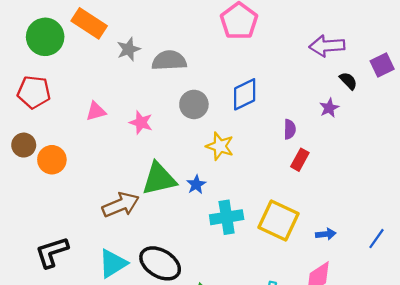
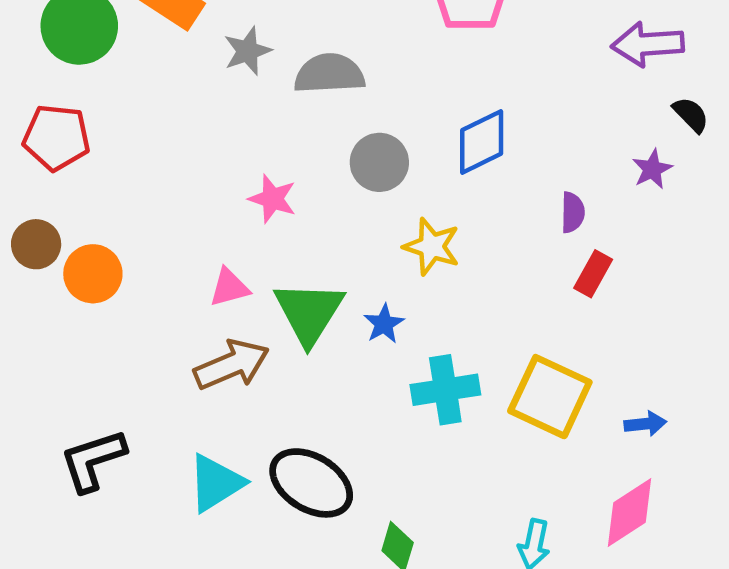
pink triangle: (96, 111) -> (229, 287), moved
green triangle: (159, 179) -> (309, 312), turned -45

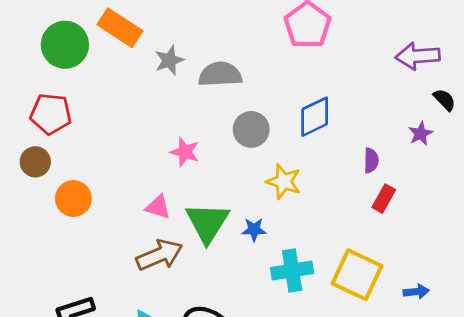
brown circle: (36, 244) -> (35, 162), moved
pink triangle: (229, 287) -> (158, 207), turned 32
blue star: (384, 324) -> (254, 230), turned 30

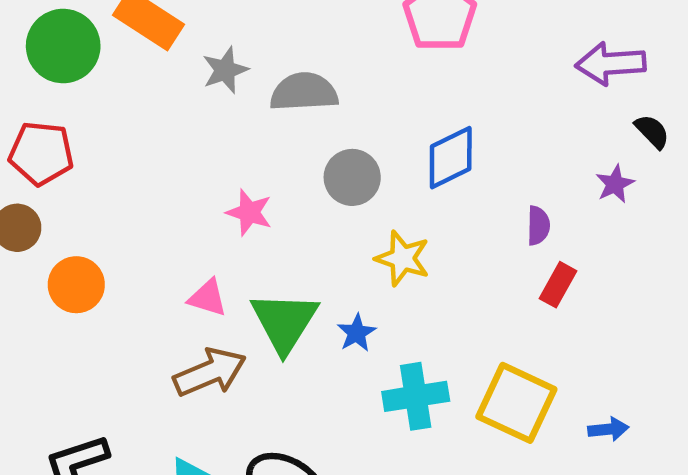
blue star: (254, 230) -> (357, 333), turned -30

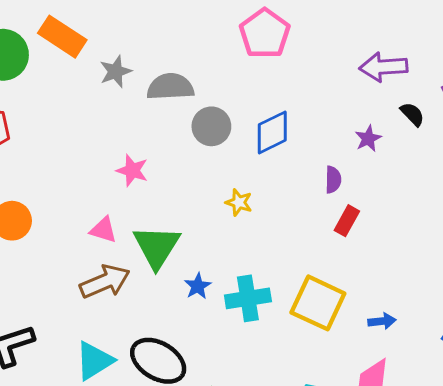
gray circle: (352, 177) -> (211, 126), moved
purple star: (615, 184) -> (368, 139), moved
yellow star: (403, 258) -> (239, 202), size x0.7
blue star: (357, 333) -> (198, 286), moved

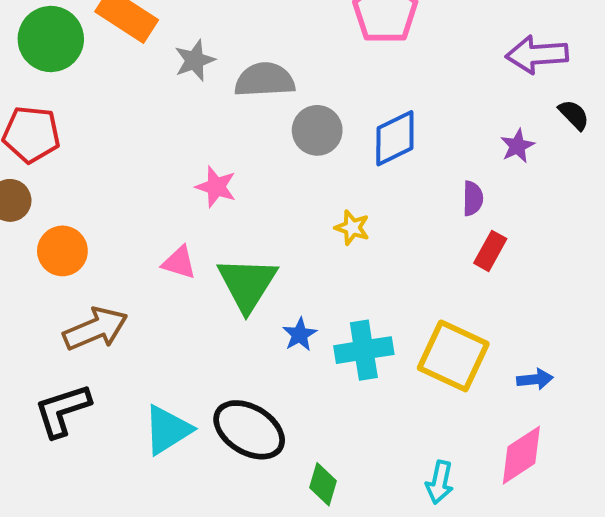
brown arrow: (105, 282) -> (96, 329), moved

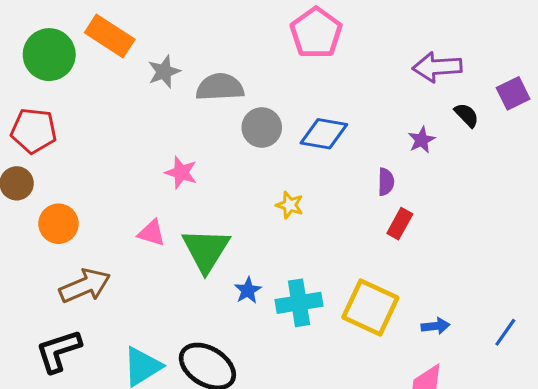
blue diamond: (395, 138) -> (324, 134), turned 36

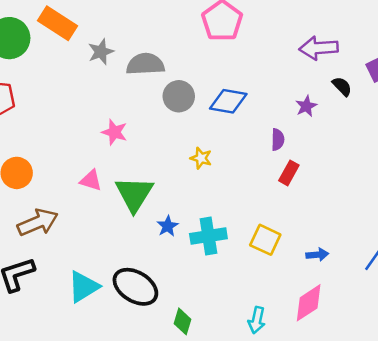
yellow square: (370, 307) -> (265, 240), size x0.7

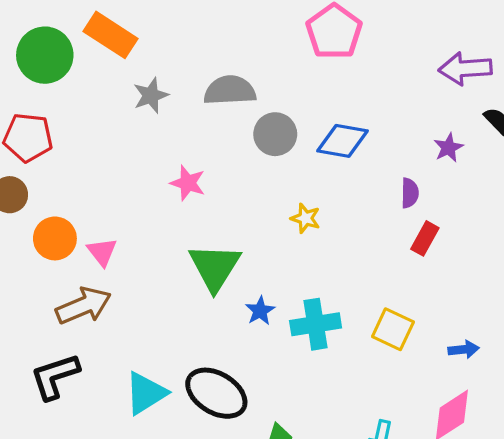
gray star: (101, 52) -> (151, 95), moved
pink triangle: (91, 180) -> (102, 252), moved, turned 35

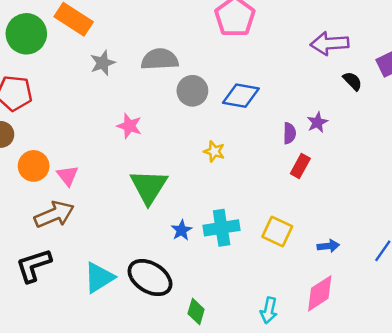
purple star: (448, 148) -> (317, 122), moved
blue star: (260, 311) -> (182, 230), moved

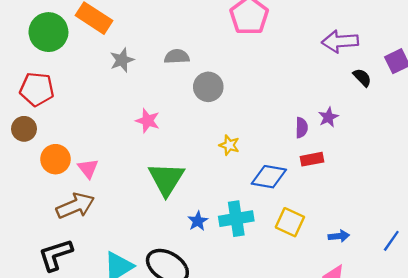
gray semicircle: (160, 59) -> (177, 57), size x0.7
blue diamond: (241, 96) -> (269, 177), moved
red rectangle: (300, 166) -> (312, 159), turned 50

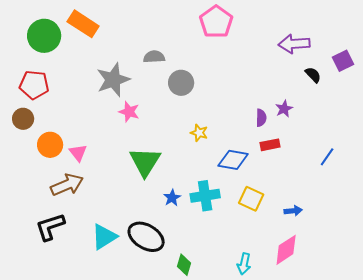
gray star: (122, 60) -> (113, 80), moved, size x1.6
blue line: (391, 241) -> (327, 157), moved

